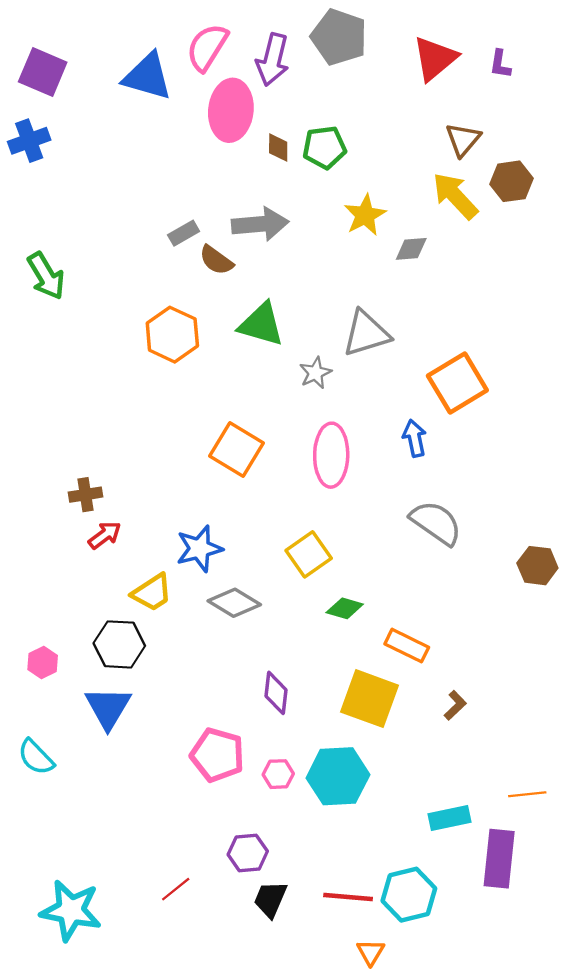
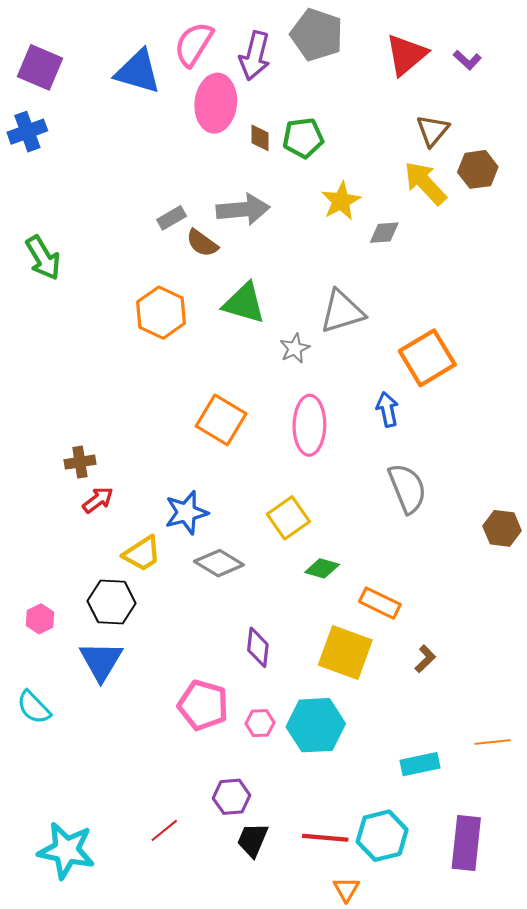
purple L-shape: (500, 64) -> (467, 60), turned -56
gray semicircle: (436, 523) -> (407, 488), turned 33
purple rectangle: (499, 859) -> (466, 843), moved

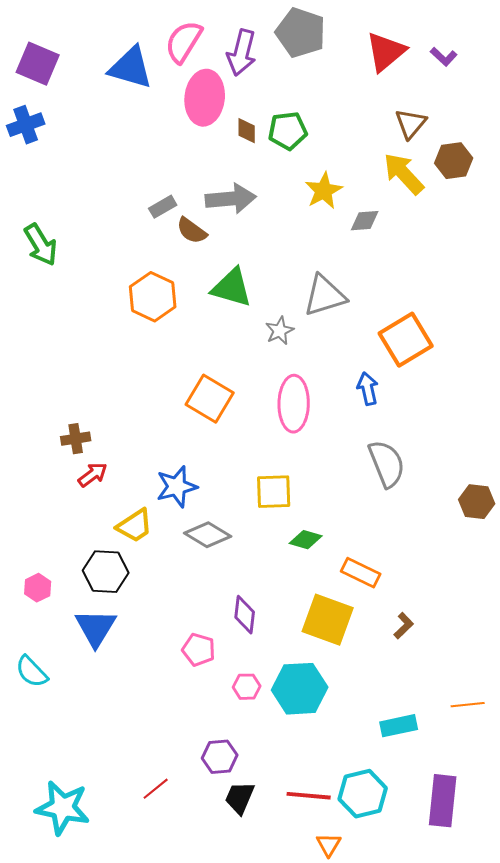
yellow square: (288, 518) -> (274, 492), turned 33
pink pentagon: (203, 705) -> (199, 650), moved, size x0.7

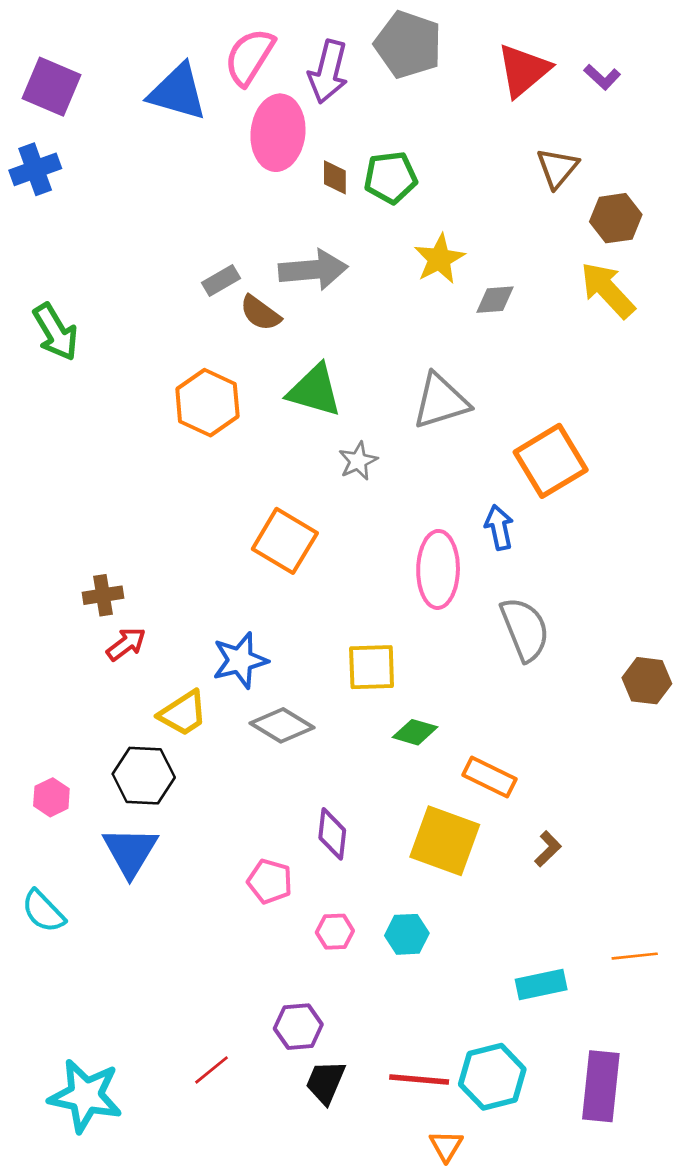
yellow arrow: (404, 174) -> (608, 290), moved
gray star: (280, 331) -> (358, 461), moved
pink ellipse: (294, 404) -> (438, 569), moved
cyan hexagon: (300, 689) -> (407, 934), size x0.6

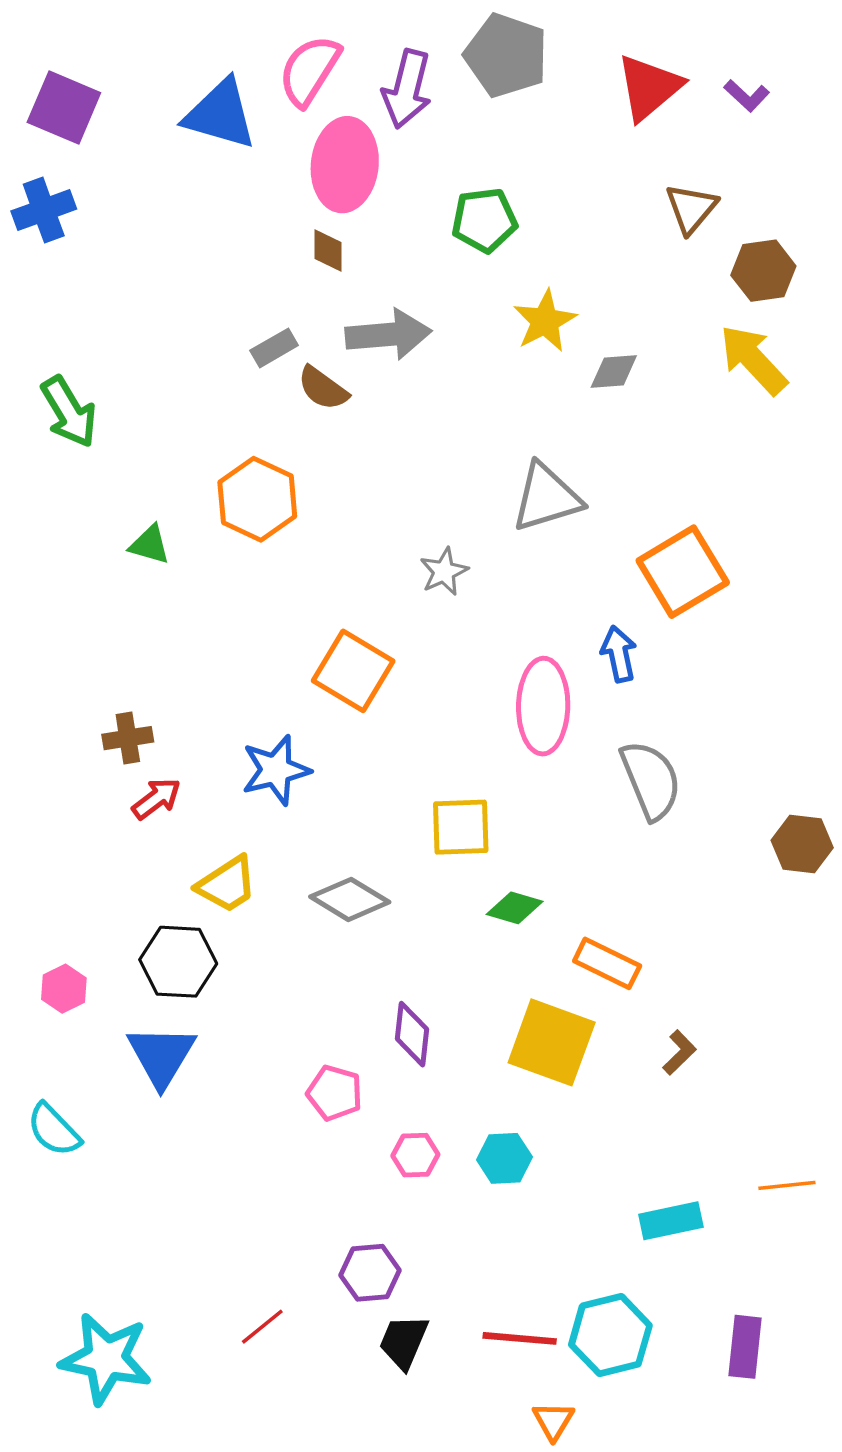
brown diamond: (335, 177) -> (328, 250), moved
green triangle: (315, 390) -> (150, 545), moved, size x0.6
blue star: (240, 660) -> (276, 770), moved
purple rectangle: (601, 1086) -> (745, 1347), size x0.7

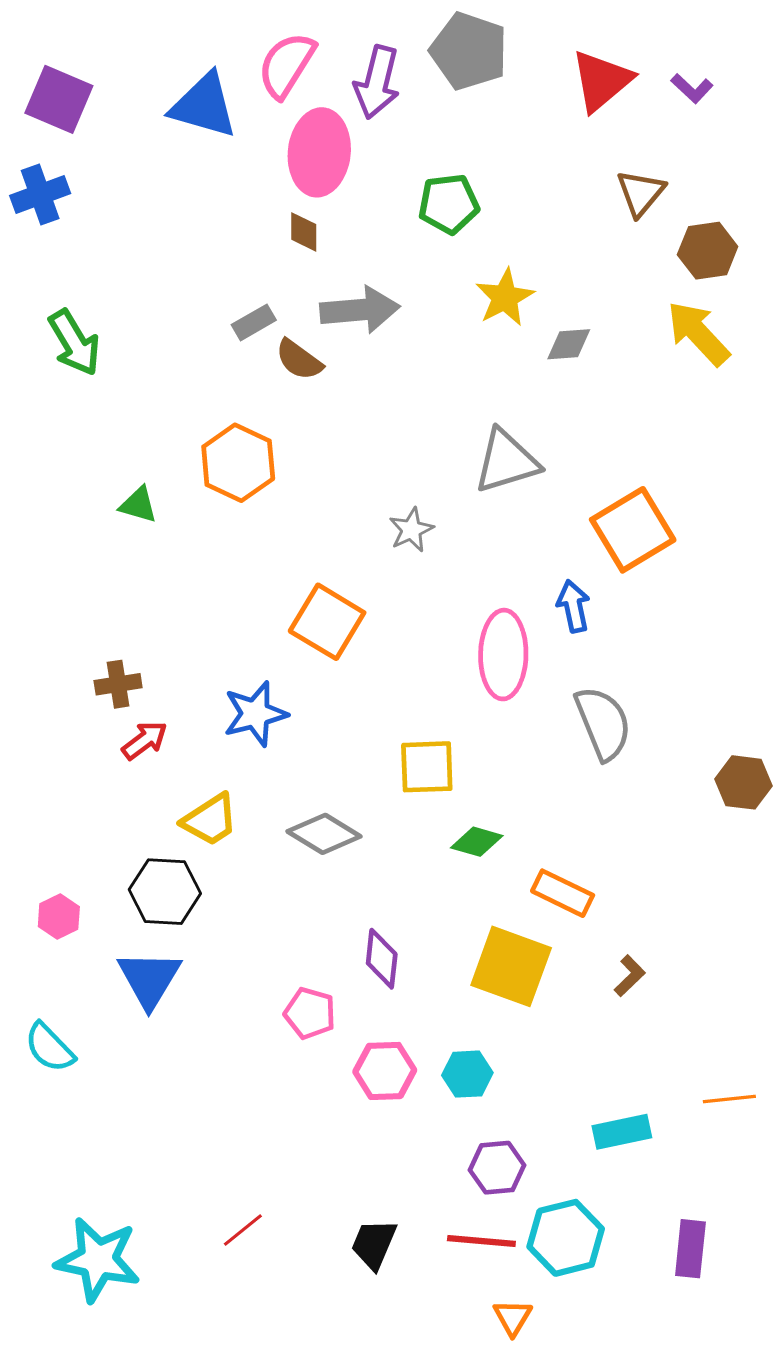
green arrow: (69, 412) -> (74, 343), moved
pink hexagon: (415, 1155) -> (385, 1071), size x1.4
purple hexagon: (370, 1273) -> (497, 1168), moved

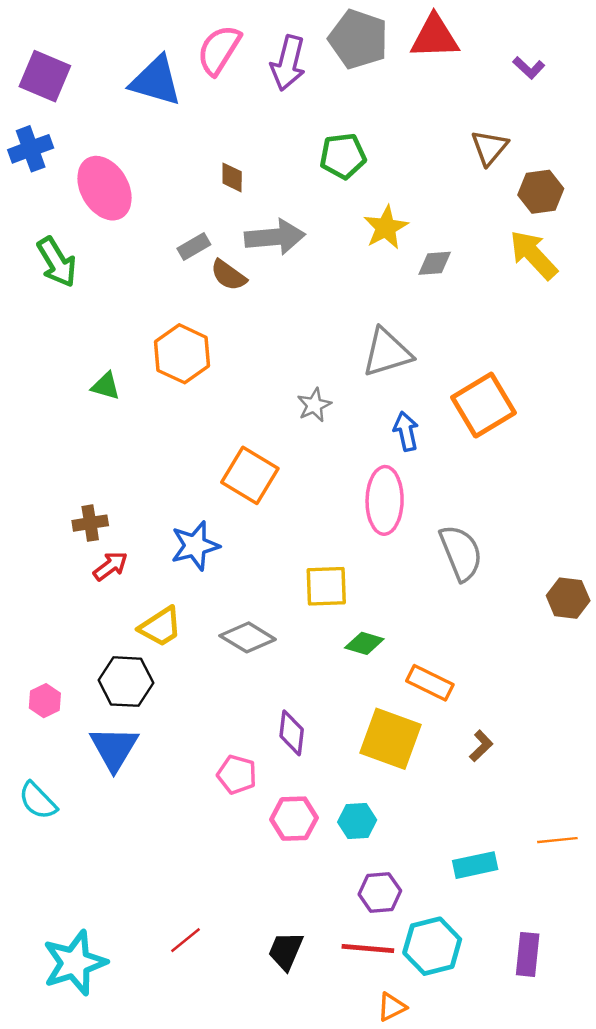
red triangle: (602, 81) -> (435, 37), moved, turned 38
pink ellipse: (319, 152) -> (104, 188), moved, turned -36
blue arrow: (573, 606) -> (406, 431), moved
cyan star: (98, 1260) -> (75, 963), turned -30
orange triangle: (513, 1317) -> (392, 1007), turned 32

